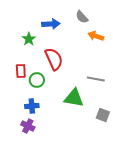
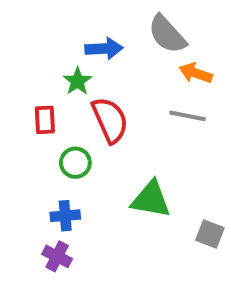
gray semicircle: (82, 17) -> (167, 34), size x1.5
green star: (29, 39) -> (77, 81), moved
red rectangle: (21, 71) -> (45, 120), moved
gray line: (96, 79) -> (187, 116), moved

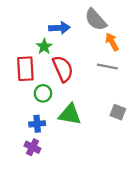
orange arrow: (196, 73) -> (112, 42), turned 42
red rectangle: (45, 120) -> (25, 69), size x1.5
green triangle: (151, 199) -> (70, 114), moved
gray square: (210, 234) -> (118, 112), moved

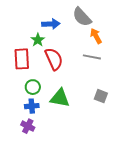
green circle: (43, 93) -> (33, 87), moved

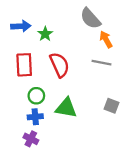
blue arrow: (51, 24) -> (21, 26), moved
green star: (38, 40) -> (45, 34), moved

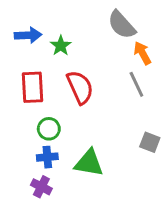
gray line: (102, 63) -> (136, 84), turned 54
green triangle: (66, 108) -> (89, 163), moved

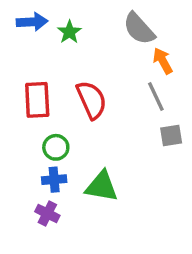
blue arrow: (28, 35) -> (32, 22), moved
green star: (61, 46) -> (69, 32), moved
gray square: (150, 142) -> (171, 135), moved, turned -30

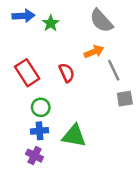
orange arrow: (163, 61) -> (94, 52), moved, turned 96
red rectangle: (37, 100) -> (27, 73), turned -30
red semicircle: (91, 100) -> (67, 73), size x0.7

